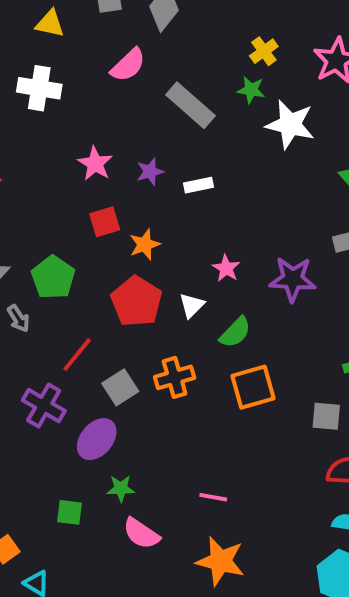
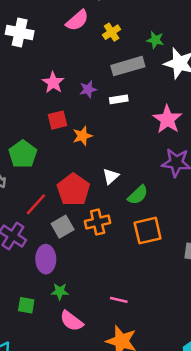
yellow cross: (264, 51) -> (112, 32), moved
gray rectangle: (191, 105) -> (128, 66), moved, turned -60
pink star: (226, 268) -> (167, 119), moved, size x1.6
red pentagon: (137, 301) -> (73, 190), moved
purple ellipse: (97, 439) -> (46, 259), turned -44

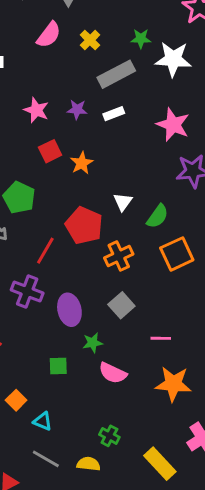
purple star: (88, 89) -> (77, 110), turned 30
gray square: (63, 227) -> (121, 305), moved

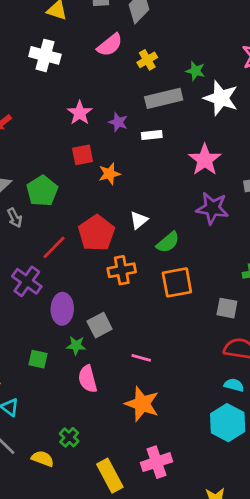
gray square: (121, 305) -> (100, 325), moved
pink semicircle: (113, 373) -> (88, 379), turned 36

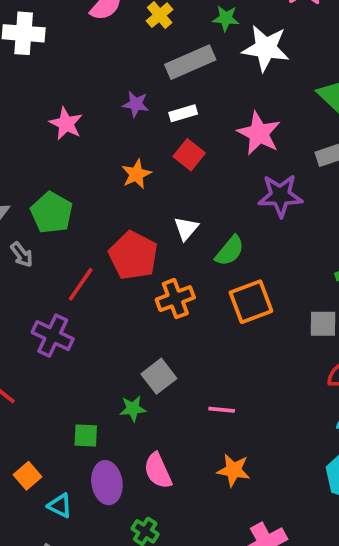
pink star: (80, 113) -> (66, 124), moved
red square: (83, 155) -> (189, 155), moved, turned -30
purple ellipse: (62, 309) -> (107, 483), moved
pink semicircle: (88, 379) -> (158, 471), moved
orange star: (142, 404) -> (234, 470), size x0.7

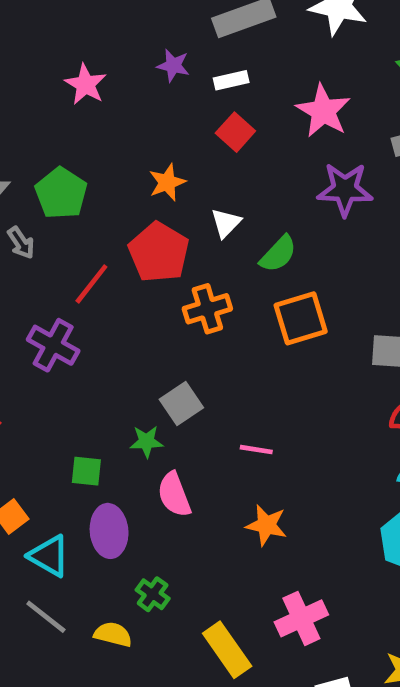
orange star: (136, 174) -> (167, 182), moved
pink semicircle: (158, 471) -> (174, 495), moved
cyan triangle: (60, 506) -> (49, 556), size x1.4

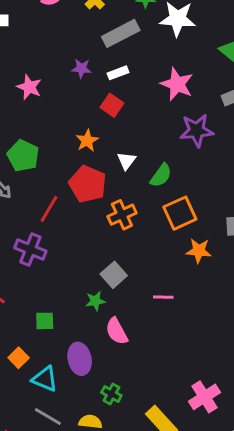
red square: (235, 132) -> (112, 105), moved
green square: (86, 471) -> (45, 321), moved
orange star: (266, 525) -> (199, 251), moved

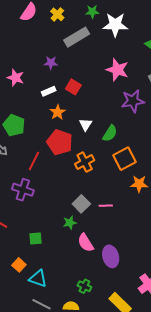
white rectangle: (118, 73) -> (49, 91), moved
pink line: (163, 297) -> (106, 206), moved
purple ellipse: (80, 359) -> (111, 256), moved

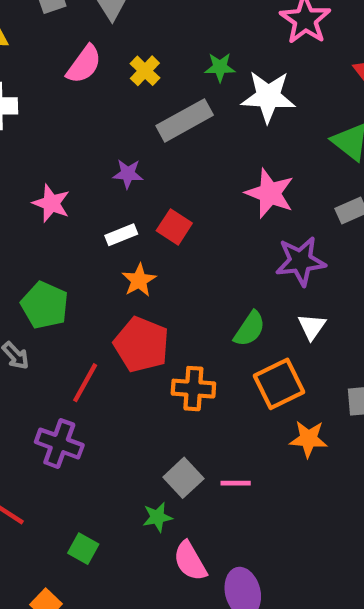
white triangle: (86, 125) -> (312, 327), moved
orange cross: (85, 162) -> (193, 389), turned 30
green square: (36, 238) -> (83, 549), turned 32

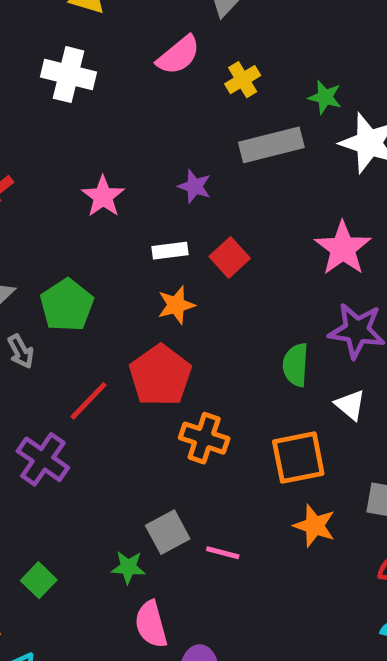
white triangle: (312, 327) -> (350, 405), turned -40
green semicircle: (250, 329) -> (296, 365), moved, turned 135

